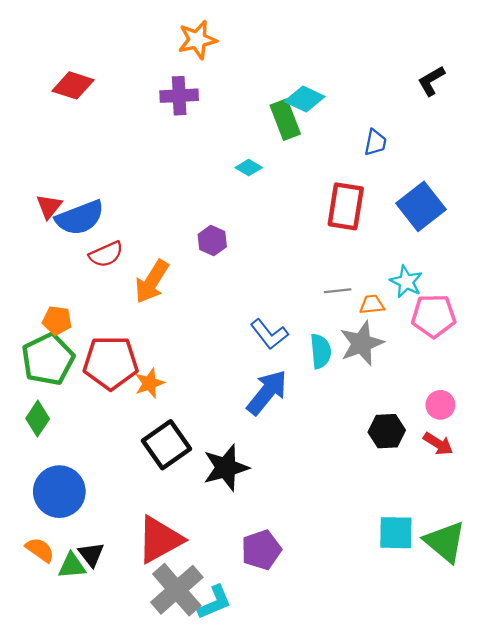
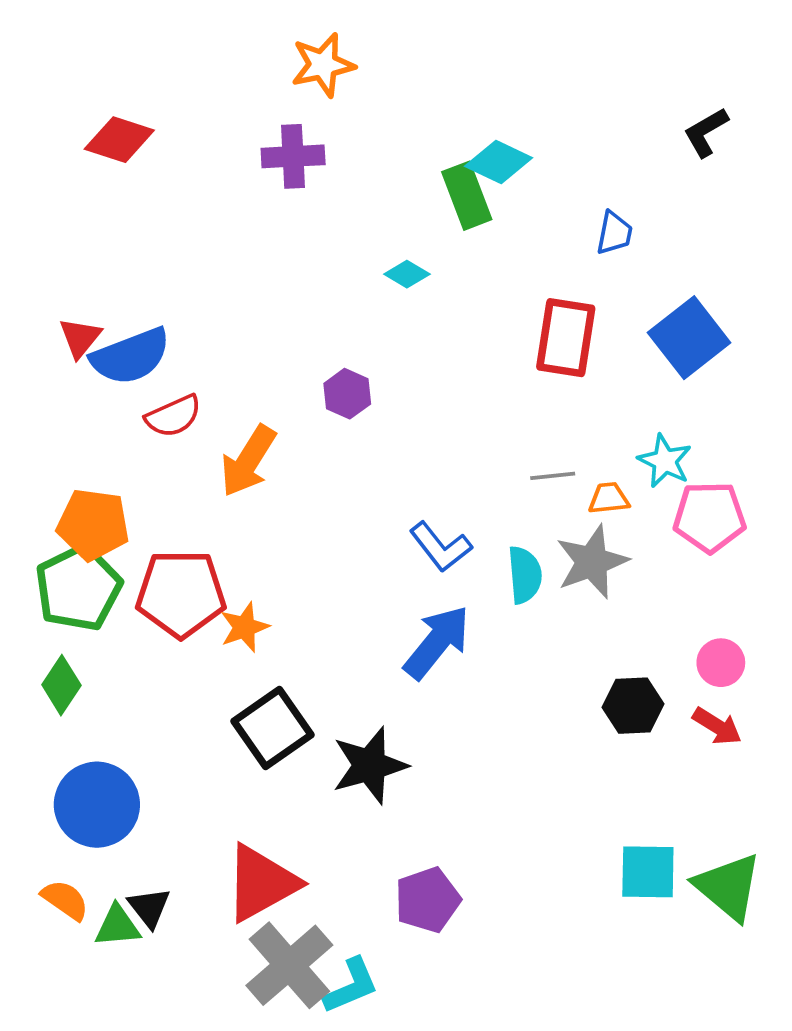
orange pentagon: (57, 320) -> (93, 524), size x1.5

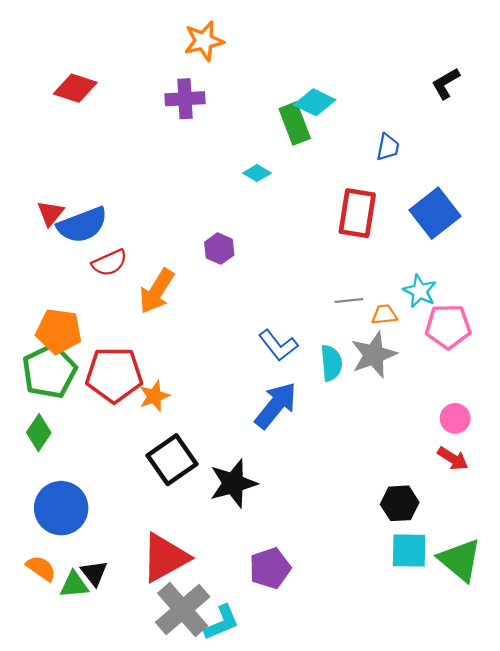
black hexagon: (633, 706) -> (400, 503), moved

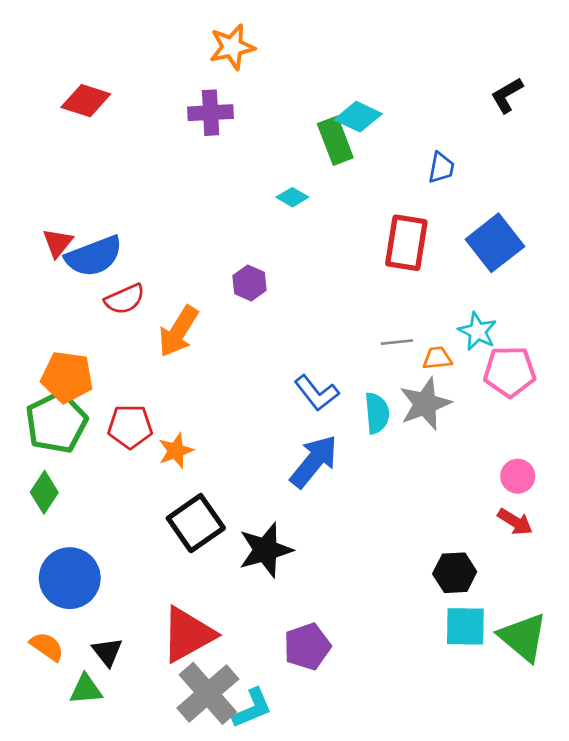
red pentagon: (114, 375) -> (130, 427), size x0.7
green triangle: (74, 585) -> (86, 689), moved

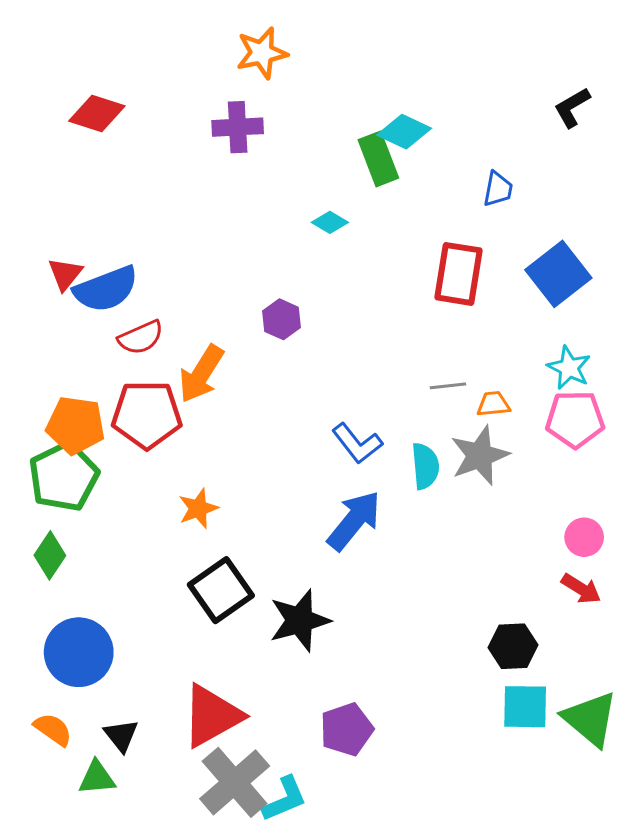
cyan star: (477, 331) -> (569, 368), moved
red pentagon: (130, 427) -> (147, 415), moved, size x1.4

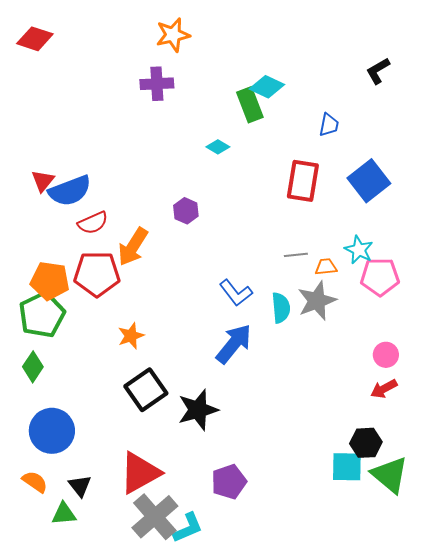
red diamond: (97, 113) -> (35, 39), moved
cyan star: (569, 368) -> (359, 250), moved
red arrow: (581, 589) -> (384, 389), turned 120
black hexagon: (513, 646) -> (366, 443), moved

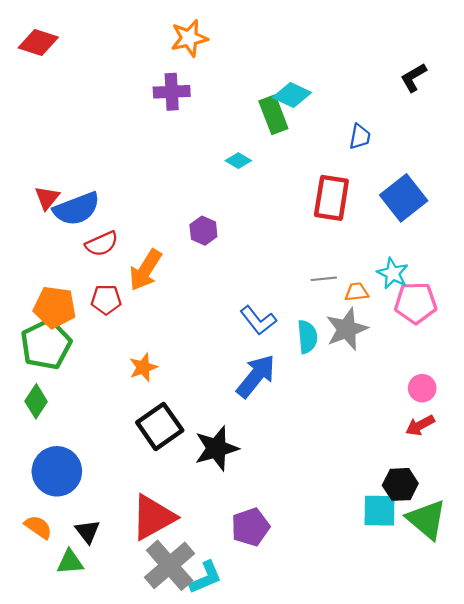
red pentagon: (97, 274) -> (106, 300), size x0.6

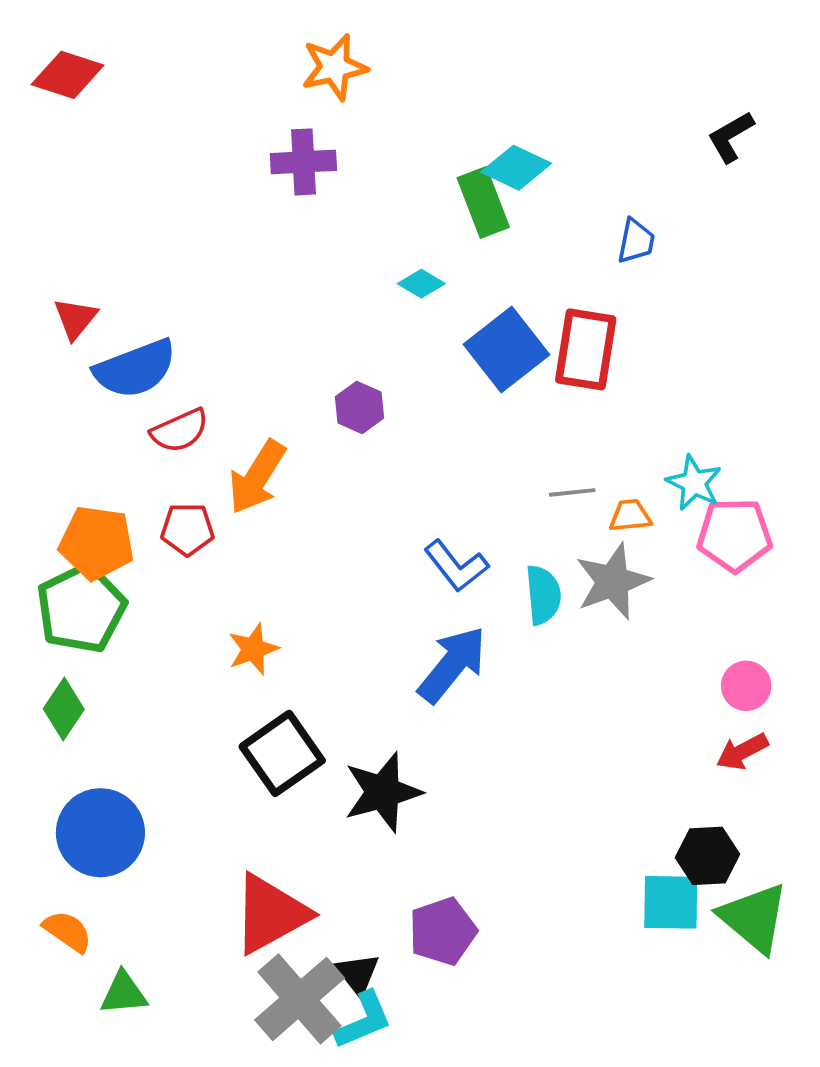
red triangle: (47, 198) -> (75, 318), moved
blue square: (404, 198) -> (506, 349), moved
black triangle: (87, 531) -> (358, 974), moved

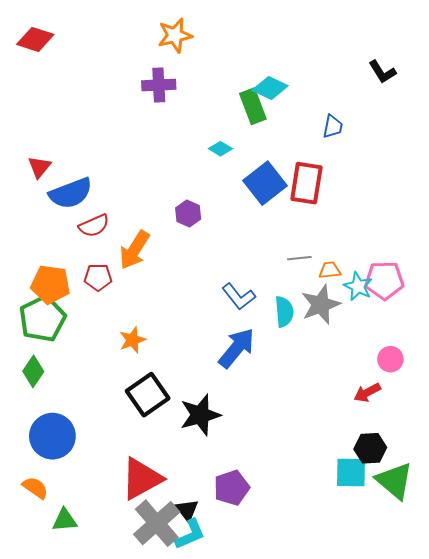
black L-shape: (731, 137) -> (382, 72), turned -92
cyan star: (694, 483) -> (358, 286), moved
red arrow: (742, 752) -> (367, 393), moved

